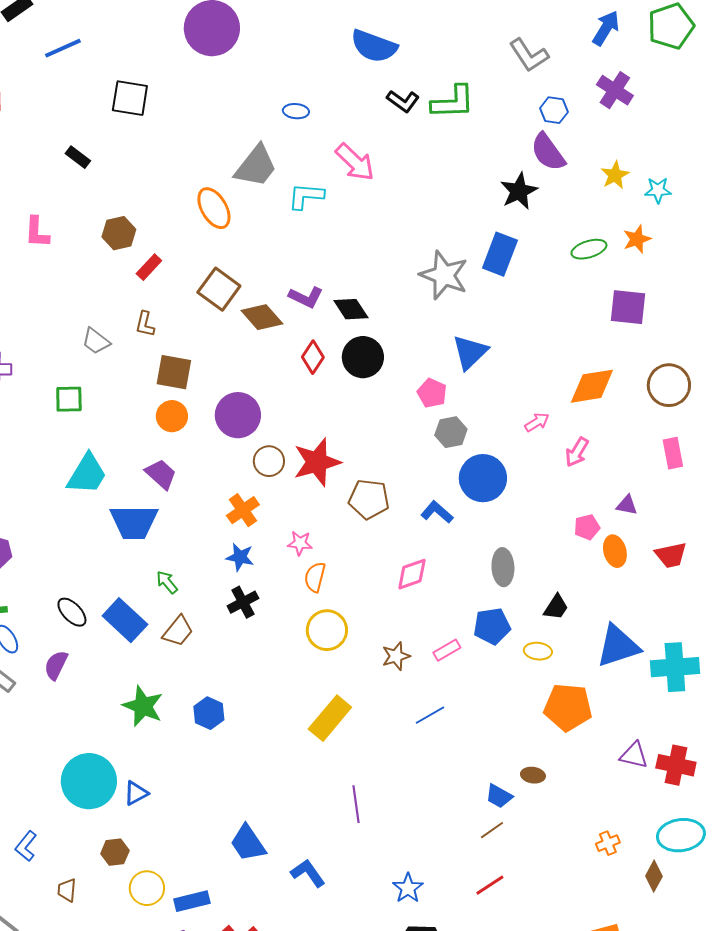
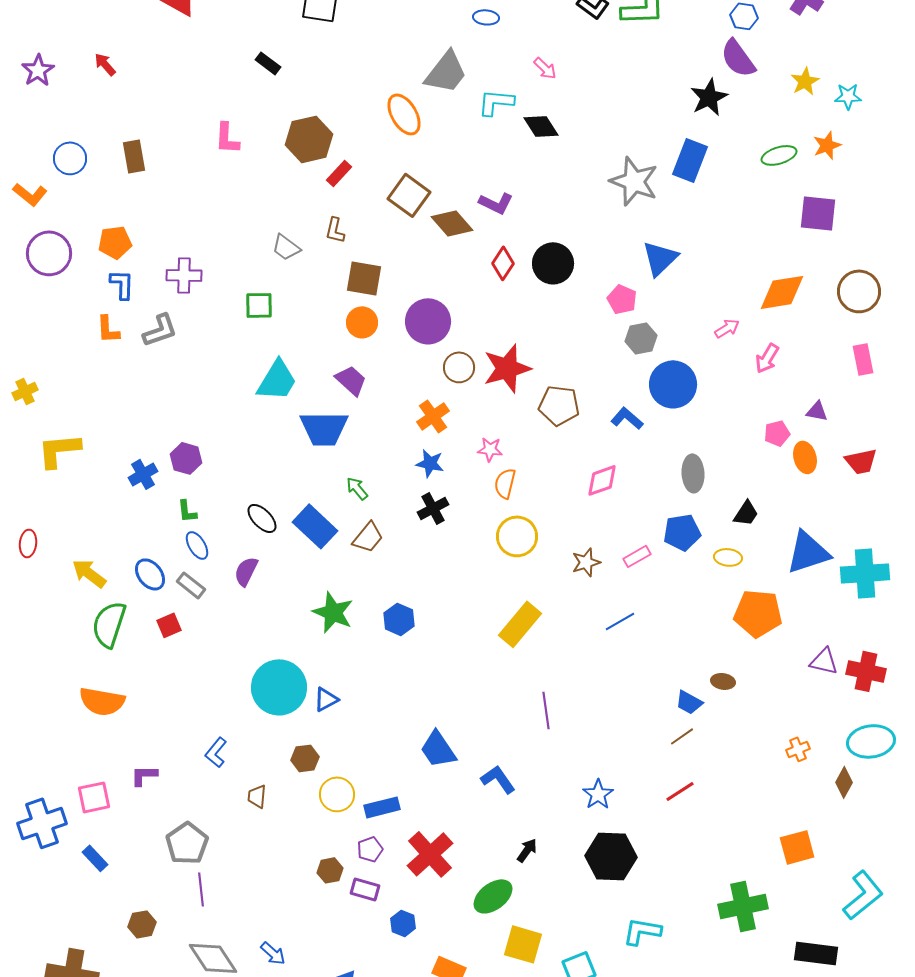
pink arrow: (355, 162) -> (545, 68), size x0.6
brown hexagon: (119, 233) -> (309, 139), size x1.4
black diamond: (351, 309) -> (541, 126), moved

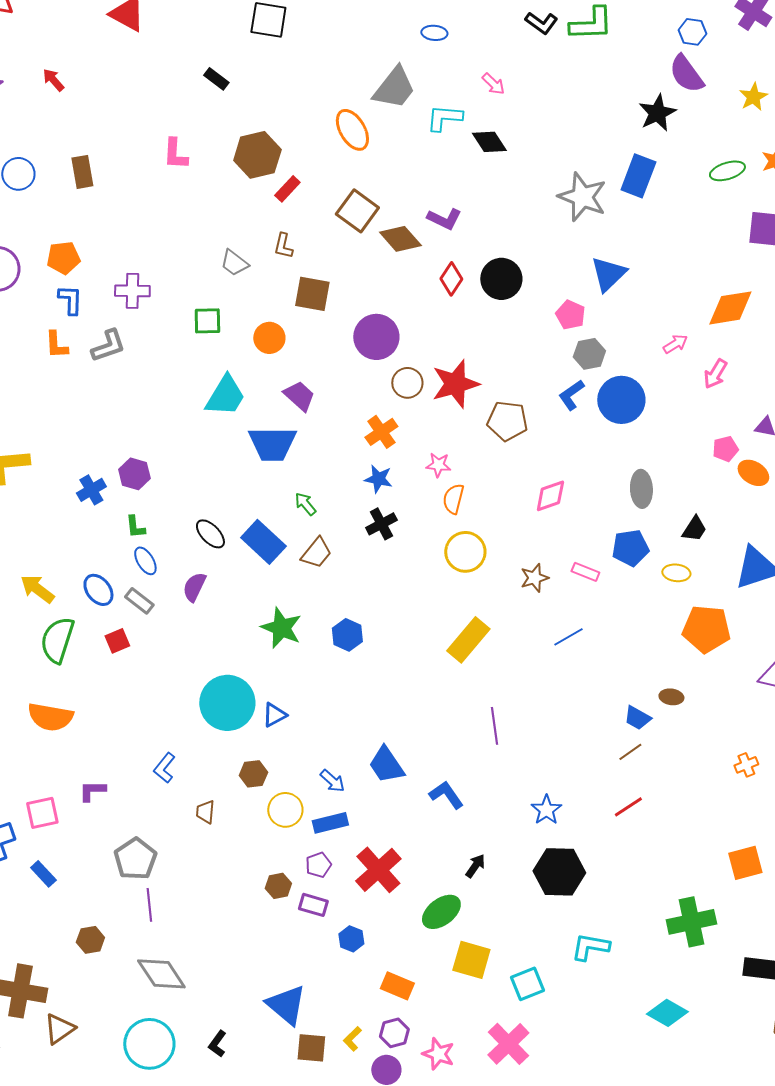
orange circle: (362, 322) -> (269, 338), moved
blue L-shape: (627, 418) -> (571, 395), moved, turned -76
orange ellipse: (805, 457) -> (753, 473), turned -44
pink rectangle: (637, 556) -> (585, 572), turned 52
blue arrow: (273, 953) -> (332, 781), moved

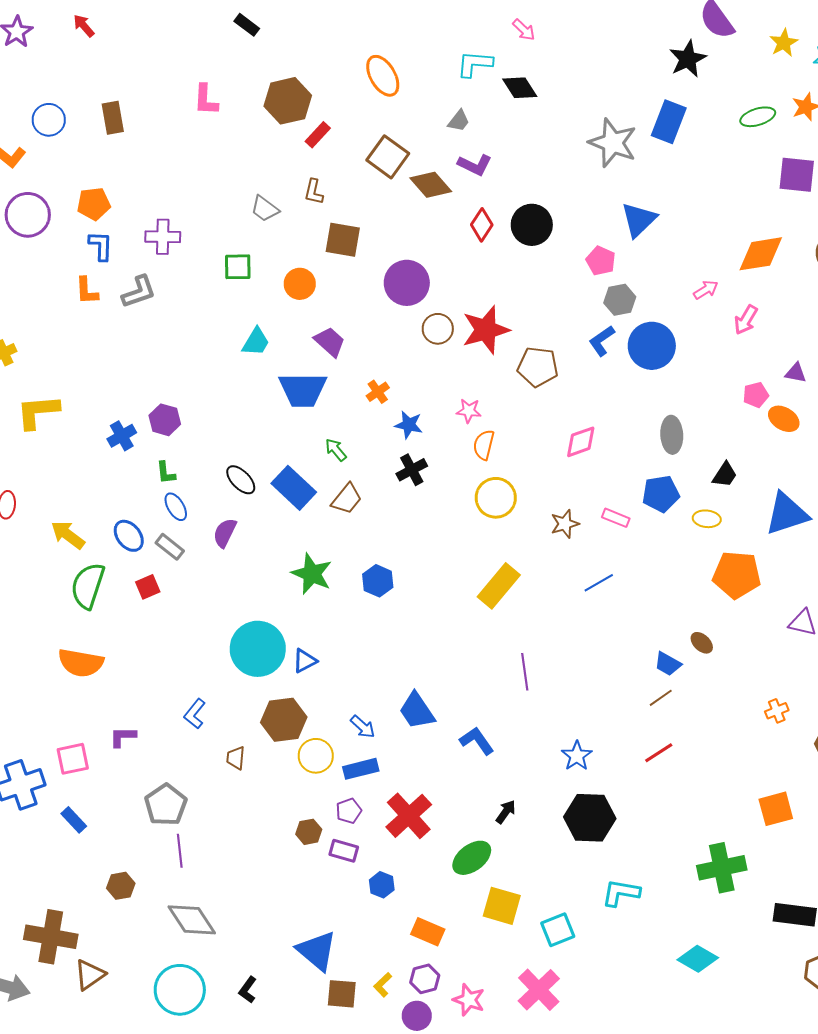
gray trapezoid: (394, 88) -> (459, 121), moved, size x0.5
cyan trapezoid: (225, 396) -> (256, 342), size x0.7
orange cross: (381, 432) -> (378, 392), moved, size x0.7
brown ellipse: (671, 697) -> (702, 643), turned 35
brown hexagon: (253, 774) -> (284, 720), size x1.6

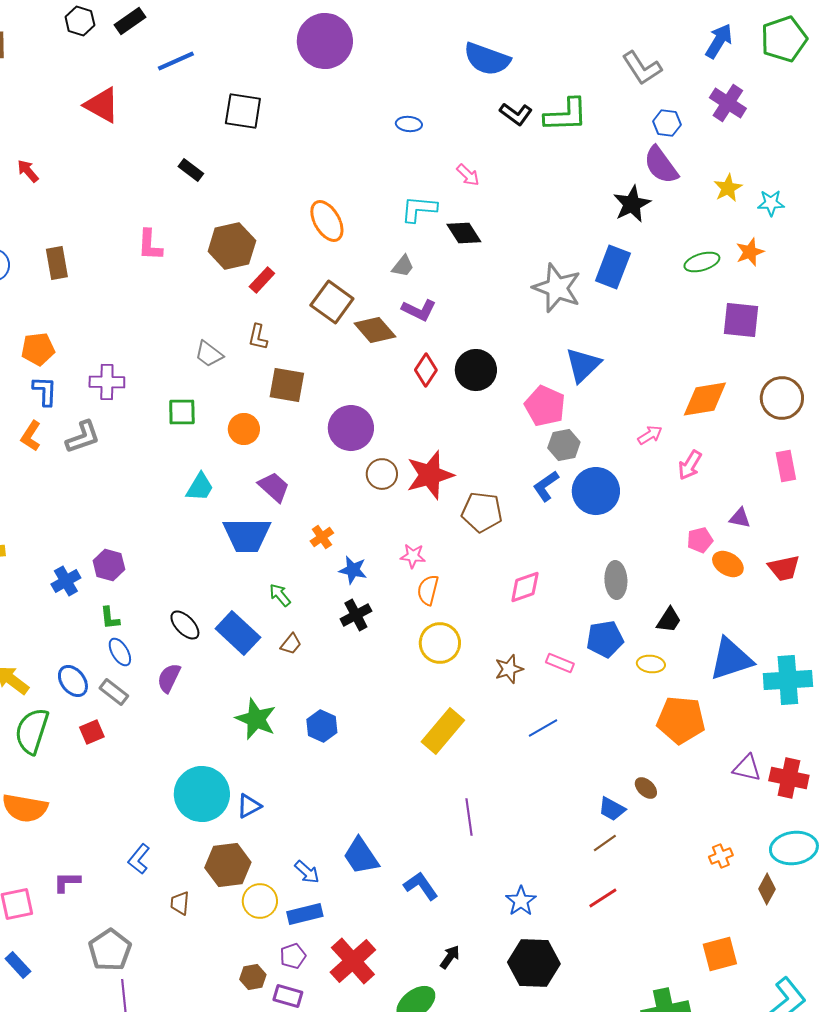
pink pentagon: (601, 261) -> (545, 406), size x1.4
orange L-shape: (87, 291) -> (31, 436), turned 36
brown trapezoid: (347, 499) -> (291, 644), size x0.7

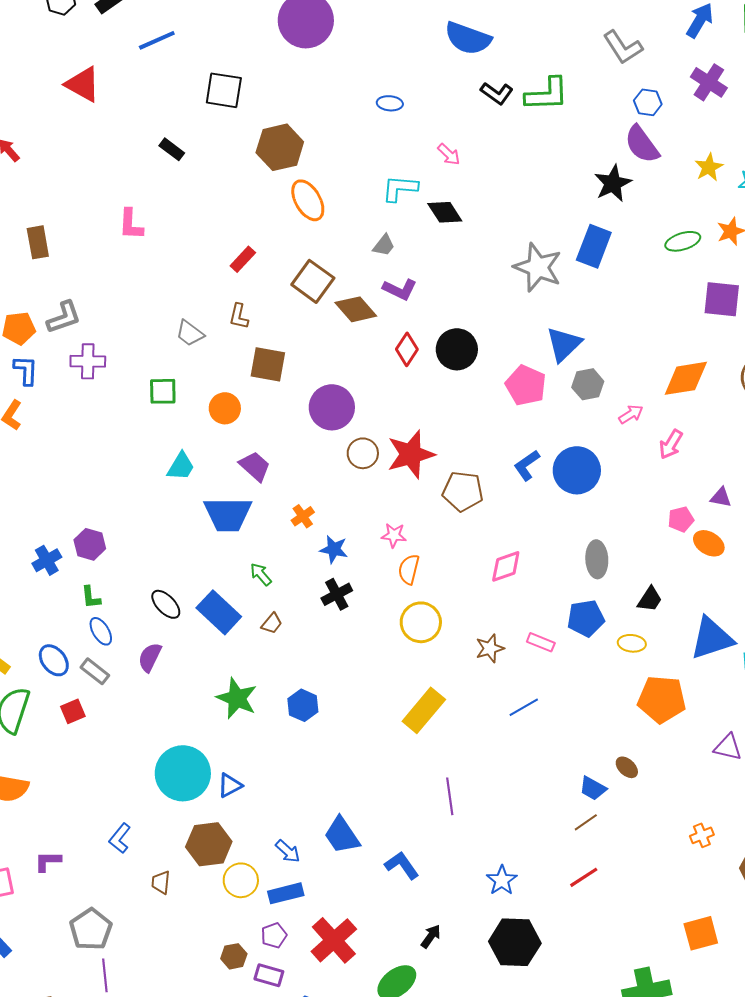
brown hexagon: (232, 246) -> (280, 147), moved
gray L-shape: (83, 437) -> (64, 317), moved
gray hexagon: (564, 445) -> (588, 384), moved

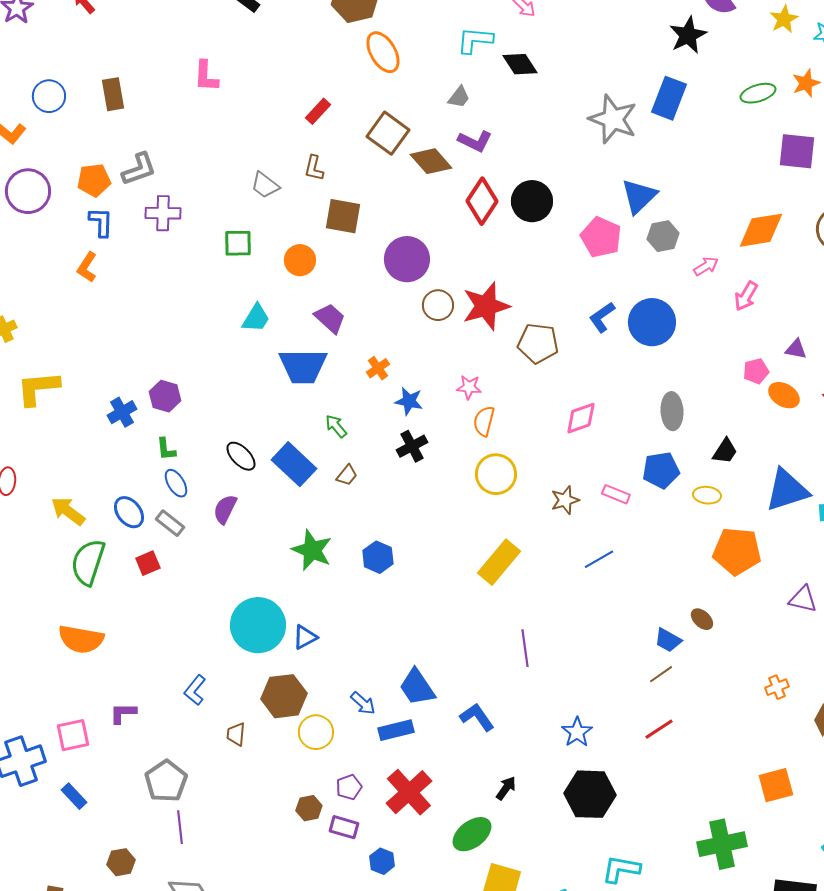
red diamond: (407, 349) -> (482, 201), size x1.4
blue rectangle: (286, 893) -> (396, 730), moved

